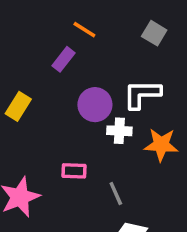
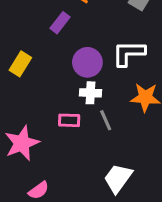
white cross: (119, 131) -> (90, 93), moved
gray line: (116, 194) -> (106, 120), moved

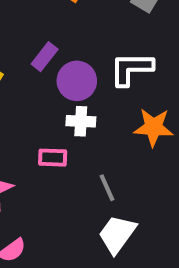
purple rectangle: (60, 23) -> (45, 57), moved
gray line: (106, 120) -> (107, 188), moved

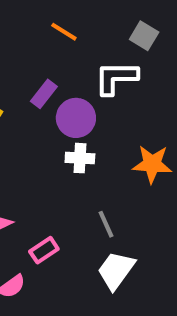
white L-shape: (131, 69) -> (116, 78), moved
pink rectangle: (53, 158) -> (44, 250), moved, turned -36

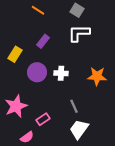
orange line: (64, 32) -> (38, 10), moved
gray square: (144, 36) -> (77, 10), moved
purple circle: (76, 118) -> (37, 72), moved

